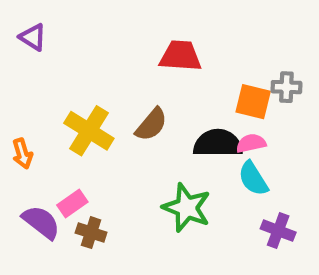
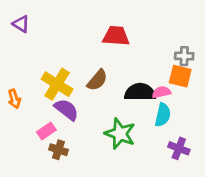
orange square: (253, 102) -> (180, 76), moved
cyan semicircle: (253, 179) -> (163, 115), turned -135
purple semicircle: (41, 222) -> (66, 110), moved

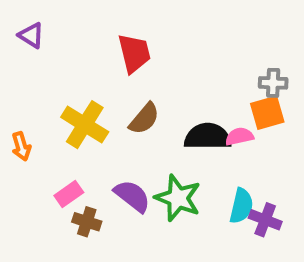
red trapezoid: (116, 36) -> (134, 53), moved, turned 72
orange square: (180, 76) -> (267, 113), turned -30
purple semicircle: (66, 110) -> (132, 196), moved
cyan semicircle: (163, 115) -> (241, 206), moved

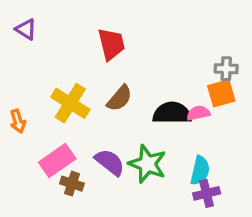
pink rectangle: (69, 194) -> (57, 161), size x1.5
purple cross: (265, 220) -> (207, 193), moved, turned -35

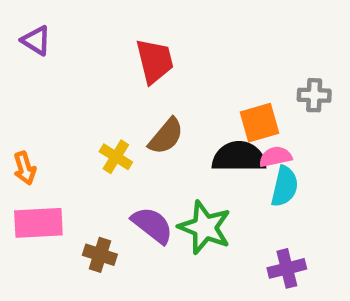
orange square: (221, 93) -> (260, 123), moved
yellow cross: (70, 103) -> (116, 157), moved, size x0.6
pink rectangle: (57, 161) -> (38, 223), moved, turned 32
cyan semicircle: (200, 170) -> (285, 186), moved

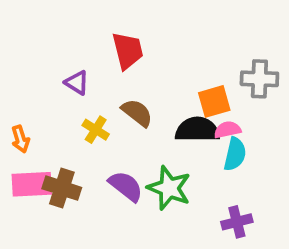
purple triangle: (36, 41) -> (77, 83), moved
gray cross: (314, 95) -> (259, 79), size x1.4
brown semicircle: (166, 136) -> (137, 113), turned -92
brown cross: (100, 255) -> (62, 188), moved, size x1.4

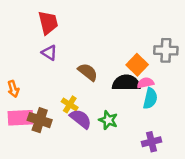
red trapezoid: (128, 51) -> (48, 23), moved
orange square: (214, 101) -> (137, 65), turned -30
yellow cross: (96, 130) -> (70, 104), moved
green star: (169, 188) -> (108, 120), size x0.7

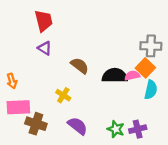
orange square: (137, 65) -> (145, 68), moved
cyan semicircle: (150, 98) -> (151, 90), moved
purple semicircle: (81, 119) -> (78, 126), moved
brown cross: (40, 120) -> (36, 124), moved
green star: (108, 120) -> (116, 129), moved

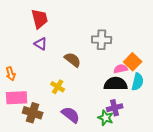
gray cross: (151, 46) -> (102, 40), moved
black semicircle: (115, 76) -> (116, 84), moved
purple cross: (138, 129) -> (115, 108), moved

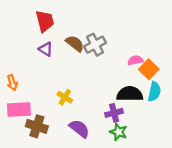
gray cross: (102, 40) -> (95, 45), moved, turned -30
brown semicircle: (73, 60) -> (75, 44), moved
pink semicircle: (121, 69) -> (135, 60), moved
purple cross: (115, 108) -> (114, 113), moved

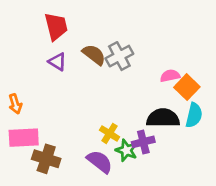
yellow cross: (65, 97) -> (110, 133), moved
green star: (119, 132) -> (126, 150), moved

